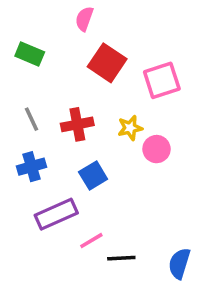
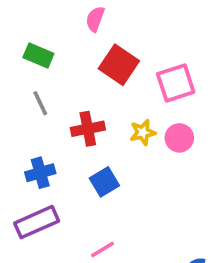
gray line: (31, 119) -> (40, 103), moved
pink circle: (157, 149) -> (179, 138), moved
purple rectangle: (56, 214) -> (37, 222), moved

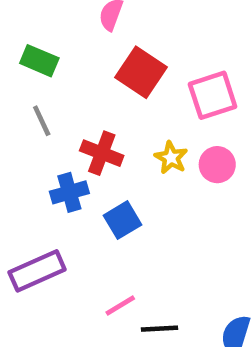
red cross: (88, 129) -> (102, 153), turned 32
yellow star: (143, 132) -> (171, 158), turned -30
blue cross: (40, 173) -> (69, 192), moved

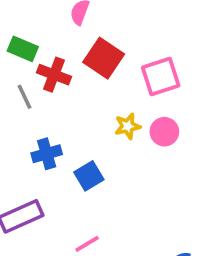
red cross: (102, 153) -> (54, 75), moved
yellow star: (171, 158) -> (128, 126), turned 30

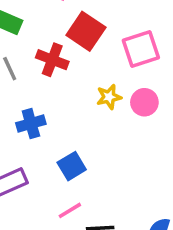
red cross: (54, 75) -> (52, 60), moved
blue square: (89, 176) -> (72, 166), moved

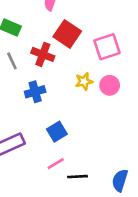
blue cross: (31, 124) -> (35, 92), moved

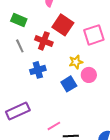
pink circle: (110, 85) -> (89, 75), moved
blue square: (57, 132) -> (69, 84), moved

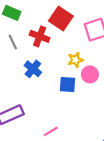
blue cross: (38, 70) -> (33, 69), turned -35
blue square: (69, 84) -> (68, 84), turned 35

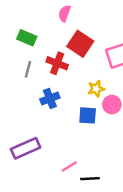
gray line: (13, 42) -> (28, 69), turned 40
blue cross: (33, 69) -> (50, 98), turned 30

